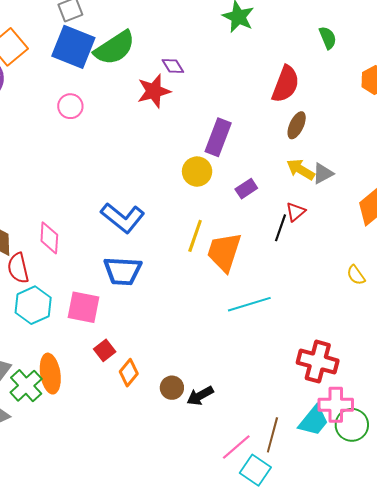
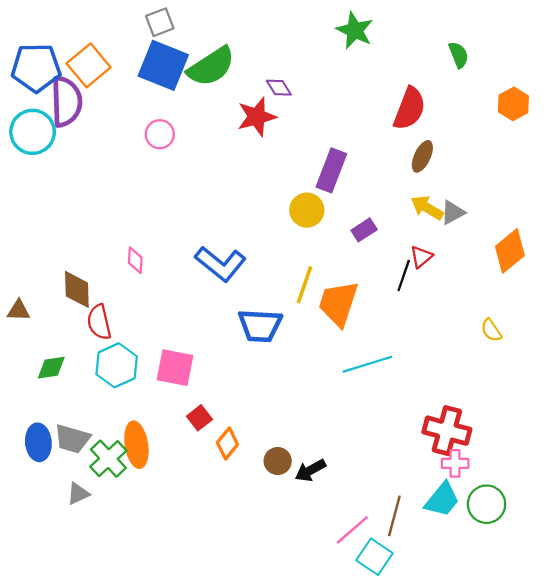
pink diamond: (49, 238) -> (135, 260), moved, size x0.7
blue trapezoid: (123, 271) -> (260, 326), moved
pink cross: (336, 405) -> (455, 463), moved, size x0.7

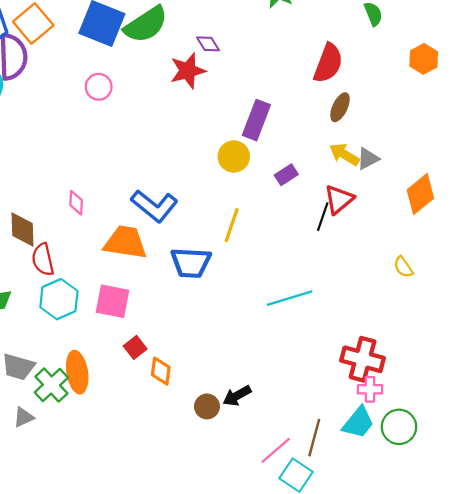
red triangle: (421, 257) -> (339, 199), size x1.4
orange trapezoid: (338, 303) -> (125, 242), moved, turned 81
orange diamond: (227, 443) -> (161, 371), turned -32
brown circle: (278, 461) -> (207, 406), moved

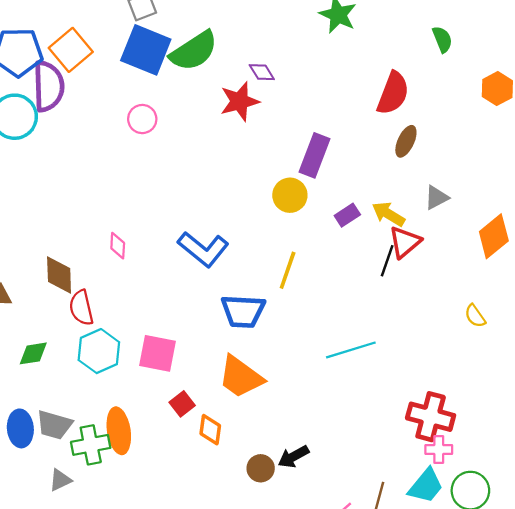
yellow arrow: (344, 154) -> (388, 214), moved
orange trapezoid: (125, 242) -> (241, 377), moved, turned -153
green cross: (51, 385) -> (91, 445), turned 32

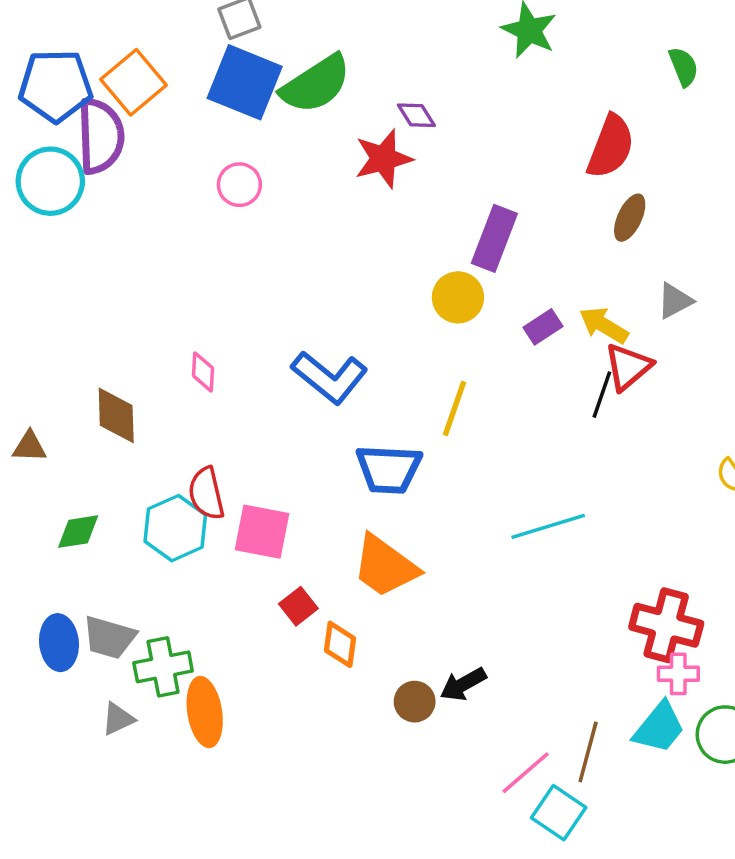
red semicircle: (81, 308) -> (206, 493), moved
orange ellipse: (119, 431) -> (205, 712), moved

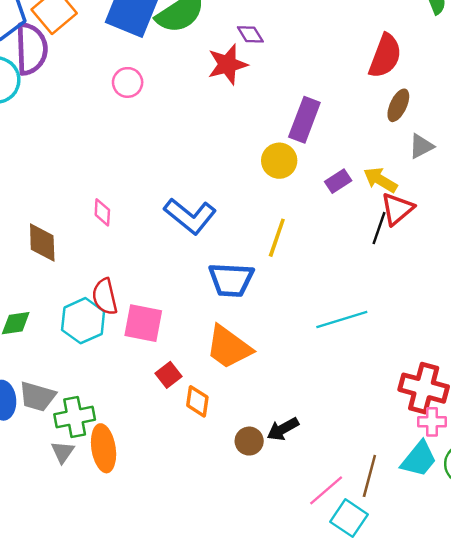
gray triangle: (675, 301) -> (421, 146), moved
gray triangle: (118, 719) -> (63, 452), moved, turned -30

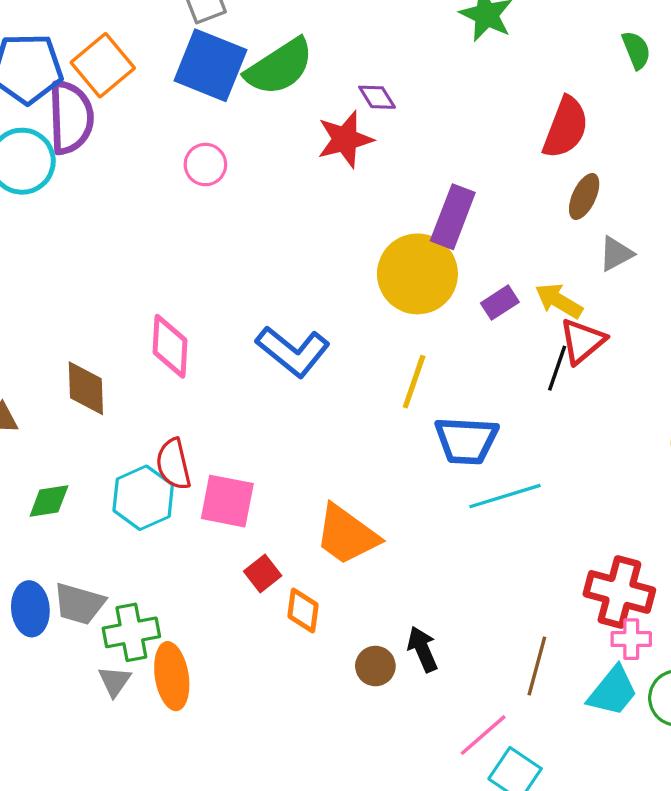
yellow circle: (279, 161) -> (417, 274), size x1.6
pink diamond: (102, 212) -> (170, 346), size x1.6
blue trapezoid: (231, 280) -> (466, 441), moved
black arrow: (283, 429) -> (423, 649), turned 96
brown line: (369, 476) -> (537, 666), moved

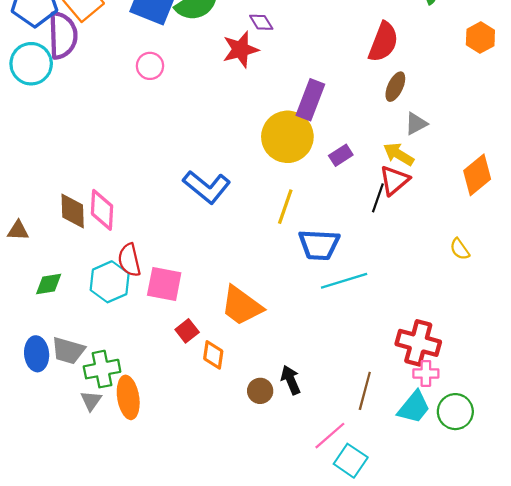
yellow arrow: (559, 301) -> (399, 154), moved
pink diamond: (170, 346) -> (102, 210), moved

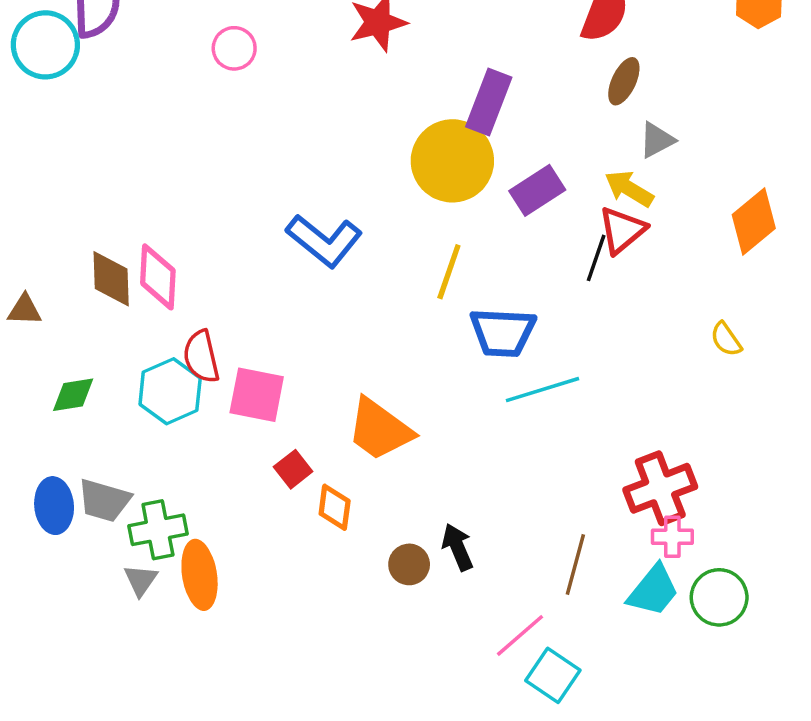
purple rectangle: (341, 155) -> (537, 190), size x1.4
red cross: (418, 343) -> (660, 488), turned -36

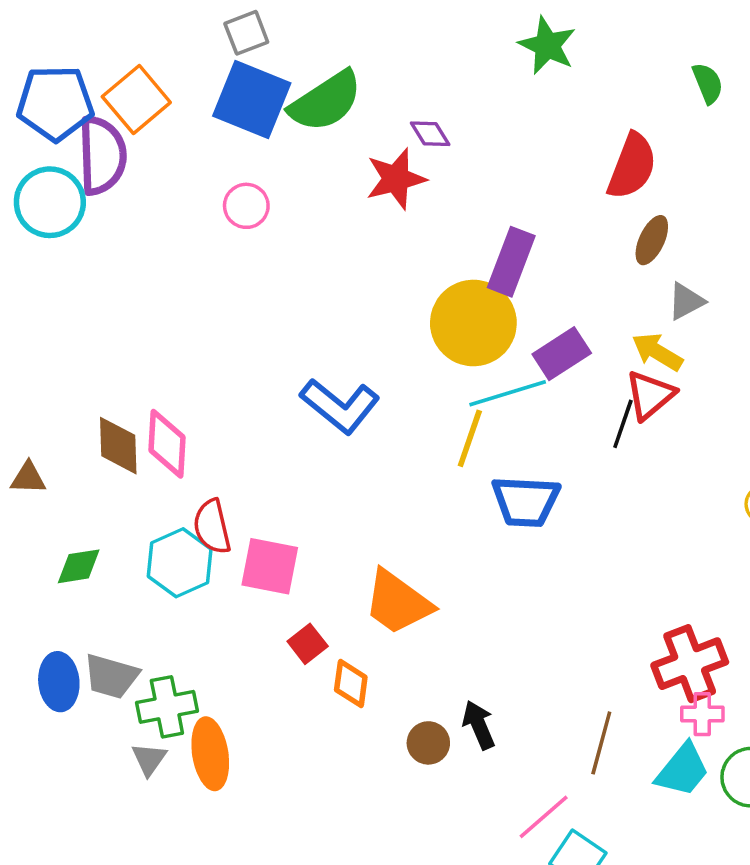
cyan line: (542, 390) -> (508, 393), moved

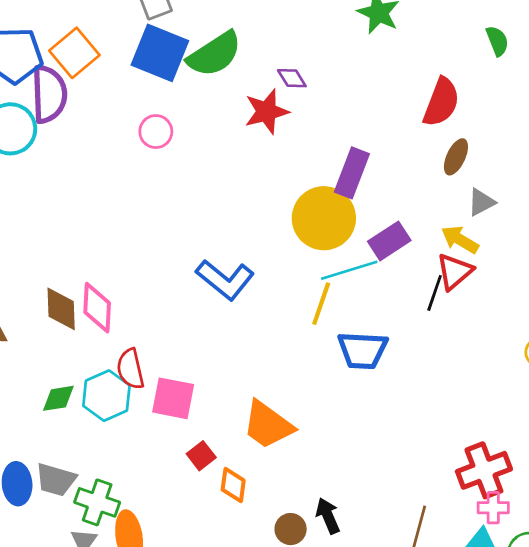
green diamond: (79, 566) -> (58, 398), moved
green cross: (167, 707) -> (97, 502), turned 30

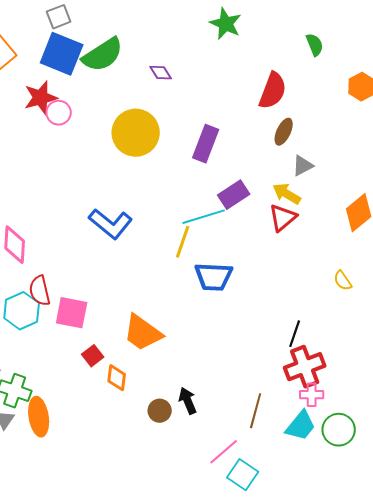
red star: (267, 112) -> (41, 98), moved
yellow circle: (324, 218) -> (136, 133), moved
black line: (435, 293) -> (295, 334), moved

